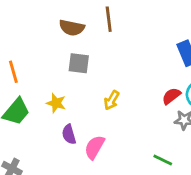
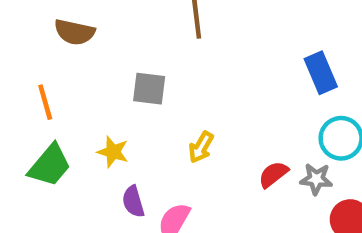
brown semicircle: (72, 28) -> (75, 32), moved
red semicircle: (171, 96) -> (273, 174), moved

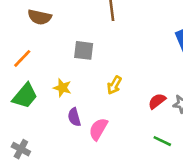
orange line: (45, 102) -> (22, 58), turned 60

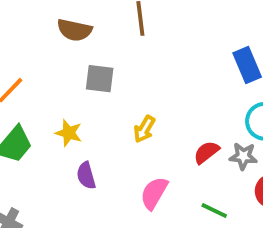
brown semicircle: (40, 17) -> (74, 30), moved
pink semicircle: (98, 129) -> (154, 193), moved

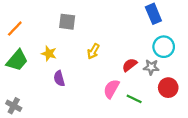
pink semicircle: (154, 193) -> (111, 89), moved

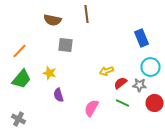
yellow arrow: (93, 51) -> (106, 71), moved, turned 40
pink semicircle: (111, 89) -> (92, 108), moved
green line: (134, 99) -> (122, 103), moved

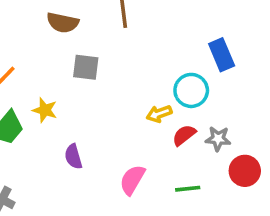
cyan circle: (150, 67) -> (191, 90), moved
yellow star: (50, 73) -> (45, 110), moved
green line: (122, 103) -> (188, 189), moved, turned -32

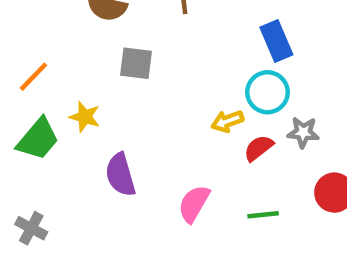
blue rectangle: (222, 55) -> (276, 41), moved
gray star: (218, 139) -> (303, 132), moved
purple semicircle: (73, 157) -> (120, 175), size x1.4

